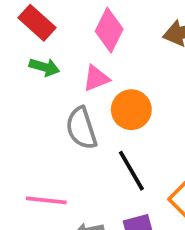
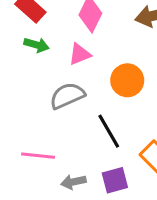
orange circle: (131, 110) -> (127, 80), moved
gray semicircle: (81, 128) -> (67, 96), turned 84

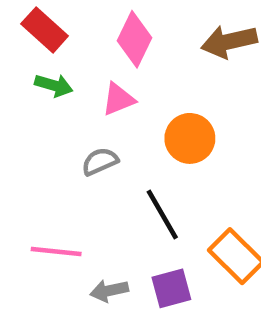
gray semicircle: (67, 96) -> (100, 161), size x0.7

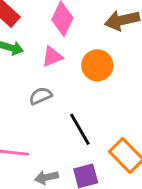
orange circle: (190, 138) -> (97, 65), moved

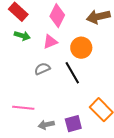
black line: (80, 129) -> (72, 73), moved

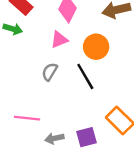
green arrow: (22, 36) -> (13, 29), moved
gray semicircle: (42, 69) -> (50, 72), turned -35

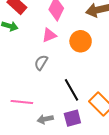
black line: (85, 76) -> (71, 90), moved

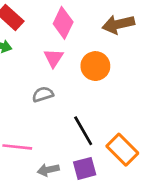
pink triangle: (49, 35) -> (54, 58), turned -35
gray semicircle: (41, 63) -> (43, 94), turned 42

